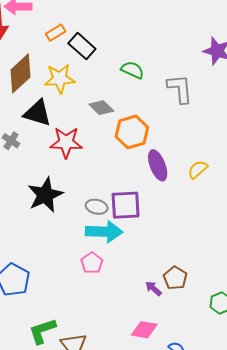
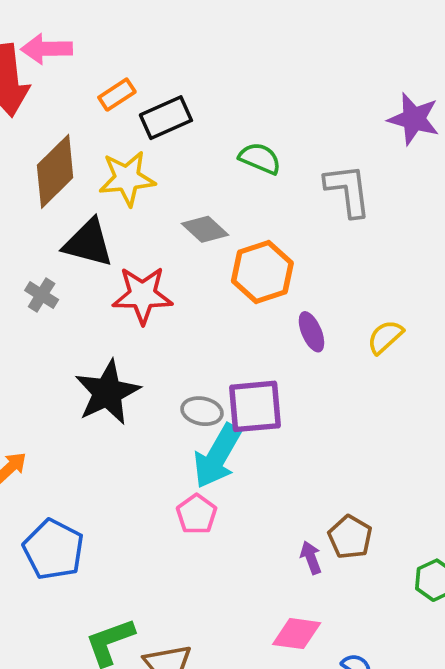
black rectangle: (82, 46) -> (166, 118), turned -64
purple ellipse: (158, 165) -> (311, 332), size x0.7
cyan arrow: (104, 232) -> (217, 456), turned 120
purple arrow: (153, 288) -> (311, 558), turned 30

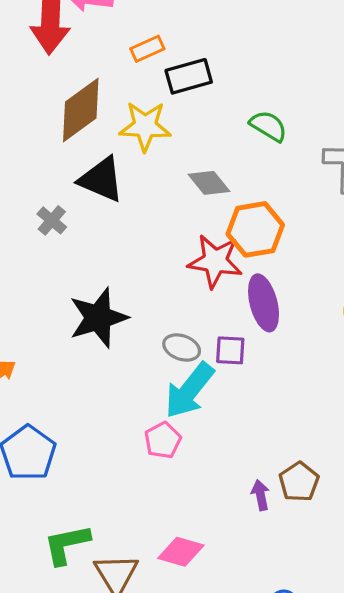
red star: (143, 295) -> (215, 261), moved
purple ellipse: (311, 332) -> (264, 303), moved, size x1.5
purple square: (255, 406) -> (230, 350), size x0.6
pink diamond: (297, 634) -> (181, 552), moved

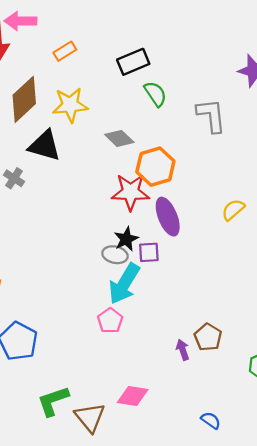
black rectangle: (189, 76) -> (133, 62), moved
green semicircle: (268, 126) -> (155, 94), turned 32
black star: (98, 318) -> (126, 239), moved, size x0.6

